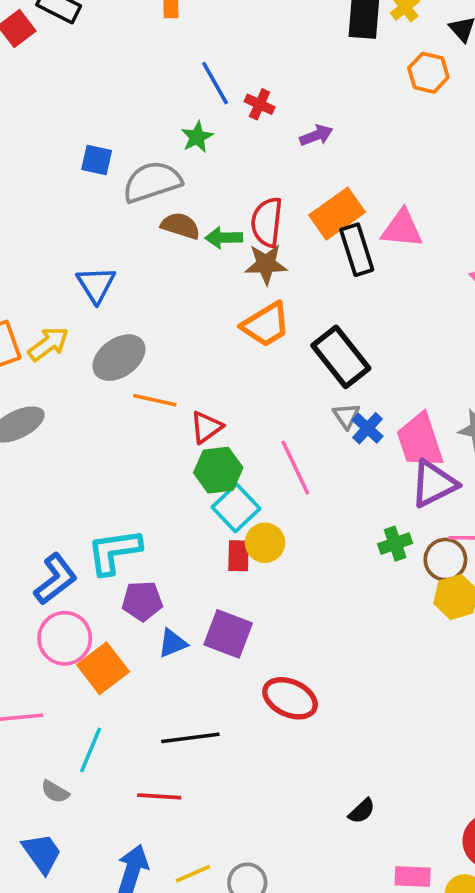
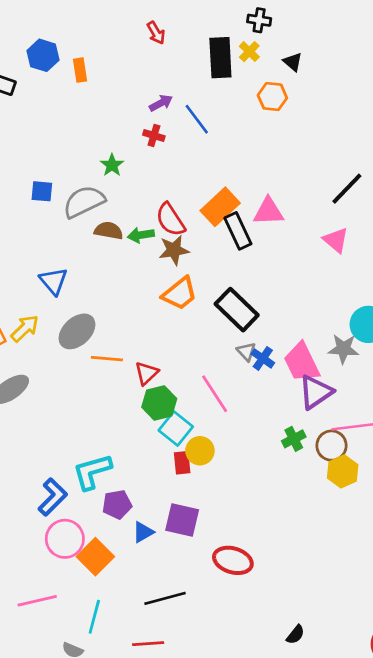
blue line: (215, 83) -> (197, 119), moved
purple arrow: (316, 135) -> (161, 103), moved
red semicircle: (267, 222) -> (170, 220), turned -32

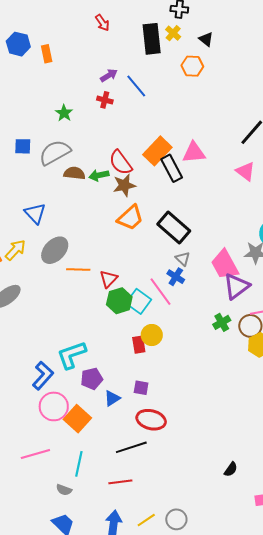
green star: (112, 165) -> (64, 113), moved
blue cross: (263, 358) -> (176, 277), moved
cyan square: (176, 428) -> (139, 301), moved
purple square: (182, 520) -> (141, 388), size x0.6
red ellipse: (233, 560) -> (151, 420), moved

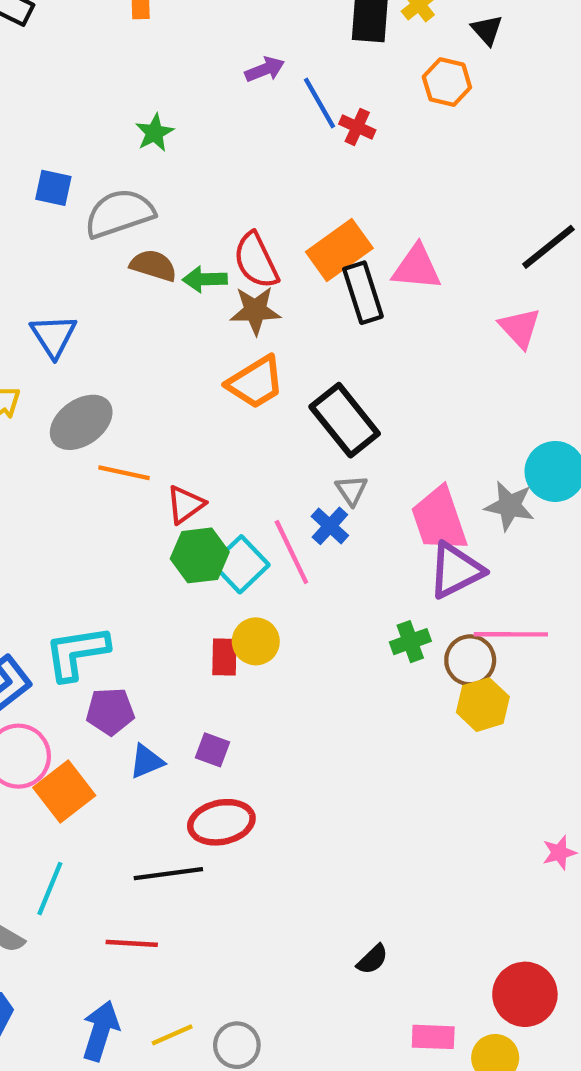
red cross: (105, 100) -> (357, 127), moved
red ellipse: (151, 420) -> (221, 822), turned -36

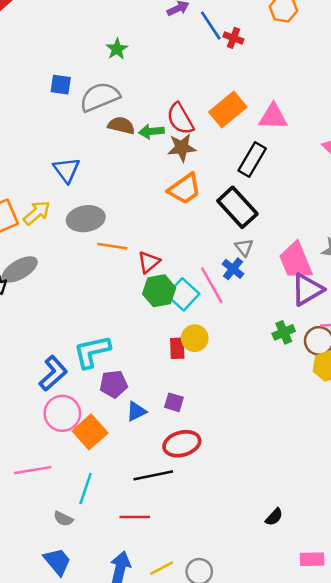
black rectangle: (363, 293) -> (252, 159), moved, turned 52
gray ellipse: (81, 422) -> (86, 219), turned 30

